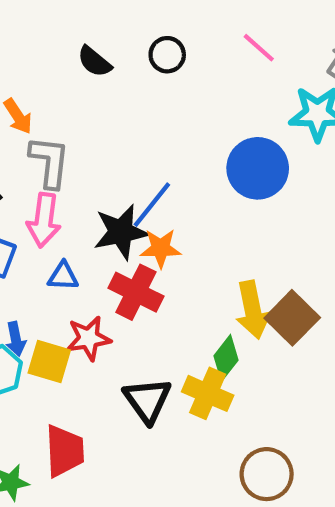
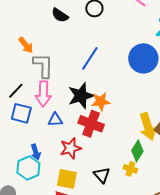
blue line: (152, 205) -> (90, 58), moved
yellow square: (49, 362) -> (67, 179), moved
yellow cross: (208, 393) -> (130, 169), size x0.6
black triangle: (147, 400) -> (102, 175), size x0.7

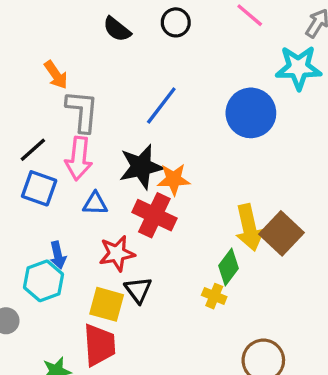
black triangle: (102, 175) -> (138, 290), moved

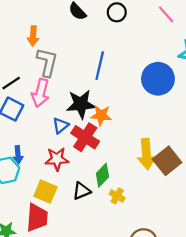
orange arrow: (56, 75) -> (33, 36), turned 30
blue line: (161, 105) -> (100, 66), turned -32
blue triangle: (95, 204) -> (61, 126), moved, turned -48
green diamond: (229, 267) -> (102, 175), moved
black triangle: (138, 290) -> (82, 191), moved, turned 36

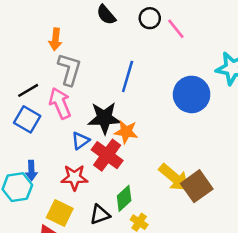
pink line: (166, 14) -> (176, 29), moved
pink arrow: (40, 93) -> (60, 103), turned 140
yellow arrow: (146, 154) -> (174, 177), turned -48

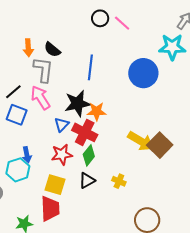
black semicircle: (106, 15) -> (52, 50), moved
green diamond: (124, 198) -> (89, 155), moved

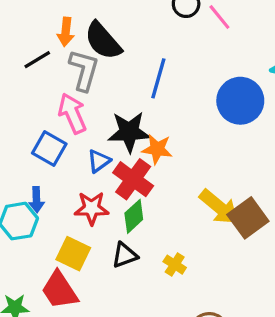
black semicircle: (52, 50) -> (103, 41), size x1.5
black line: (13, 92) -> (37, 60), moved
blue square: (17, 115) -> (49, 148), moved
red trapezoid: (50, 209) -> (60, 290), turned 140

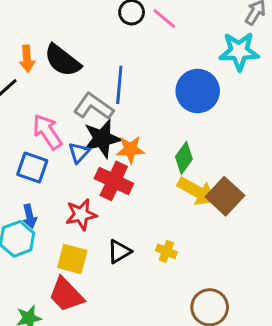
gray L-shape: (84, 70) -> (94, 106), moved, turned -60
blue triangle: (99, 161) -> (79, 153), moved
green diamond: (134, 216) -> (184, 158), moved

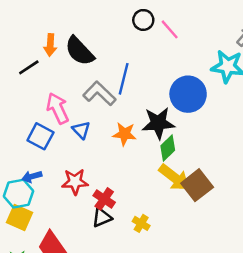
black star: (102, 139) -> (158, 123), moved
blue triangle: (79, 153) -> (81, 130), turned -36
red cross: (114, 181) -> (104, 199), moved, size x0.7
blue arrow: (30, 216) -> (32, 176), turned 78
yellow square: (72, 259) -> (19, 217), moved

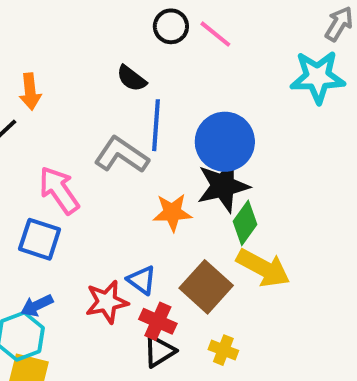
black semicircle: (80, 51) -> (132, 78), moved, size x0.6
blue circle: (188, 94) -> (225, 142), moved
blue triangle: (81, 130) -> (142, 280), moved
brown square: (197, 185) -> (206, 287), moved

